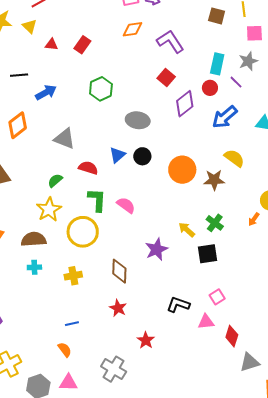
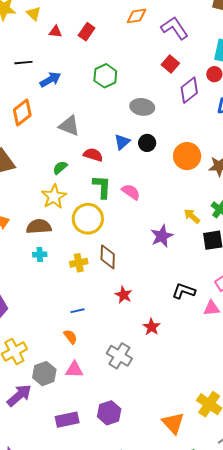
brown diamond: (119, 271) -> (108, 257), moved

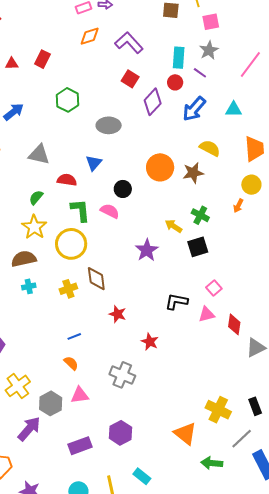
black circle: (147, 143) -> (123, 189), moved

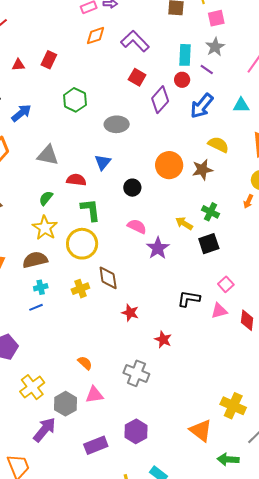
pink semicircle: (110, 211) -> (137, 226), moved
blue line: (74, 336) -> (36, 307), moved

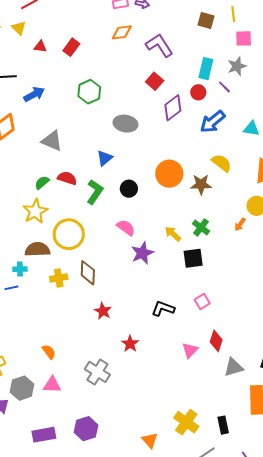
red semicircle: (76, 180) -> (67, 178), moved
green L-shape: (90, 210) -> (95, 192), moved, turned 30
brown semicircle: (35, 260) -> (37, 249), moved
pink triangle: (219, 311) -> (190, 350), moved, turned -42
orange triangle: (201, 431) -> (150, 440), size x0.7

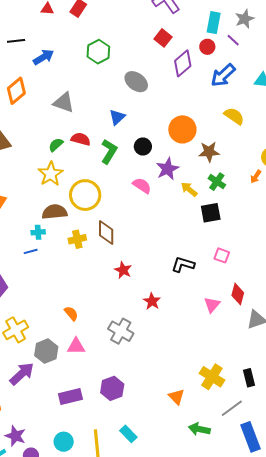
gray ellipse: (125, 124) -> (136, 82), turned 30
brown star: (201, 184) -> (209, 152), moved
purple star: (142, 253) -> (167, 169), moved
pink square: (202, 301) -> (222, 255), turned -35

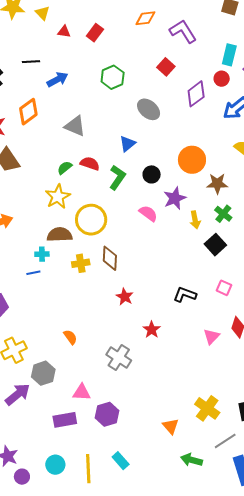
red square: (163, 38) -> (166, 67), moved
yellow arrow: (189, 189) -> (195, 220), turned -144
black square: (211, 213) -> (215, 245), turned -35
pink triangle: (76, 346) -> (82, 392), moved

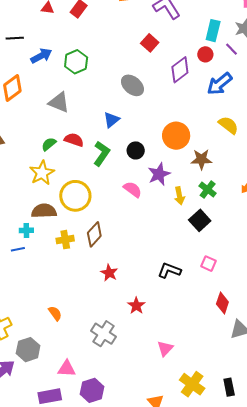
green hexagon: (113, 77) -> (76, 62), moved
brown diamond: (110, 258) -> (94, 234), turned 40
pink triangle: (211, 336) -> (165, 348), moved

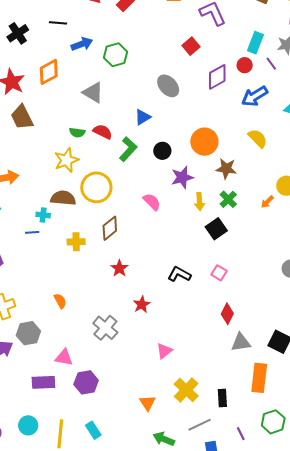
green semicircle: (49, 144) -> (77, 132), turned -140
pink semicircle: (133, 189) -> (152, 202), moved
yellow cross: (65, 240) -> (76, 242), moved

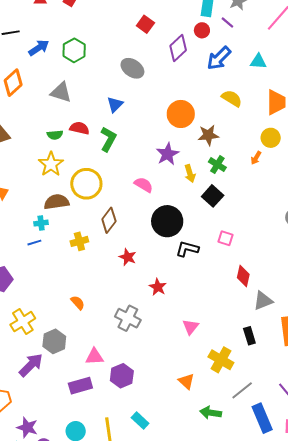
black circle: (162, 151) -> (167, 221), moved, size x1.8
black rectangle: (222, 398) -> (249, 336), moved

